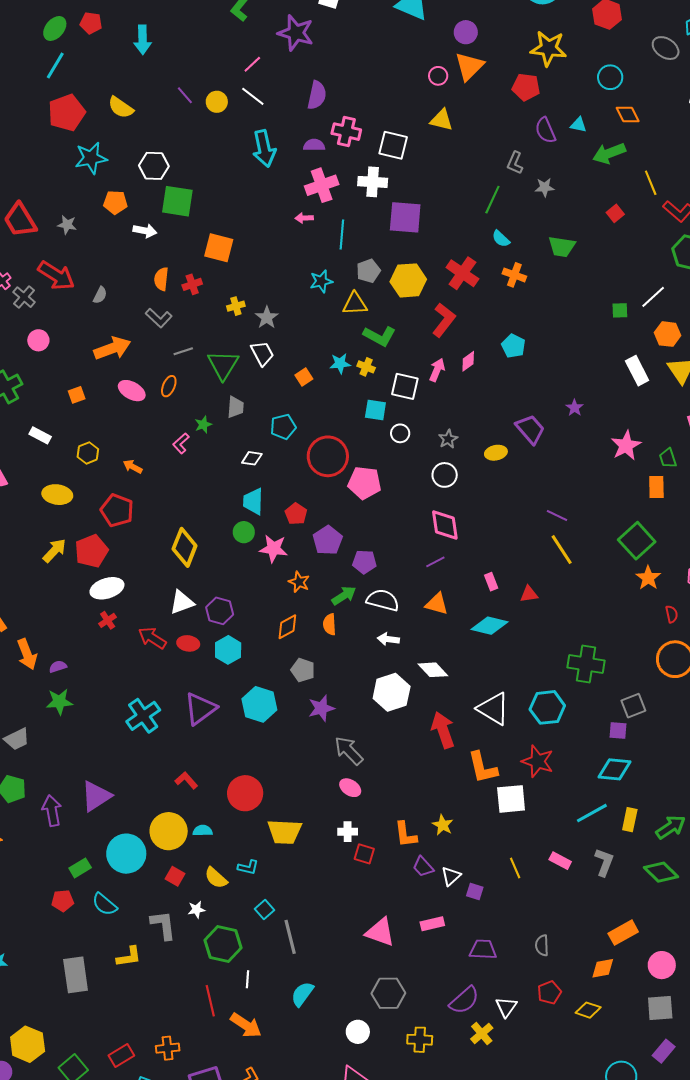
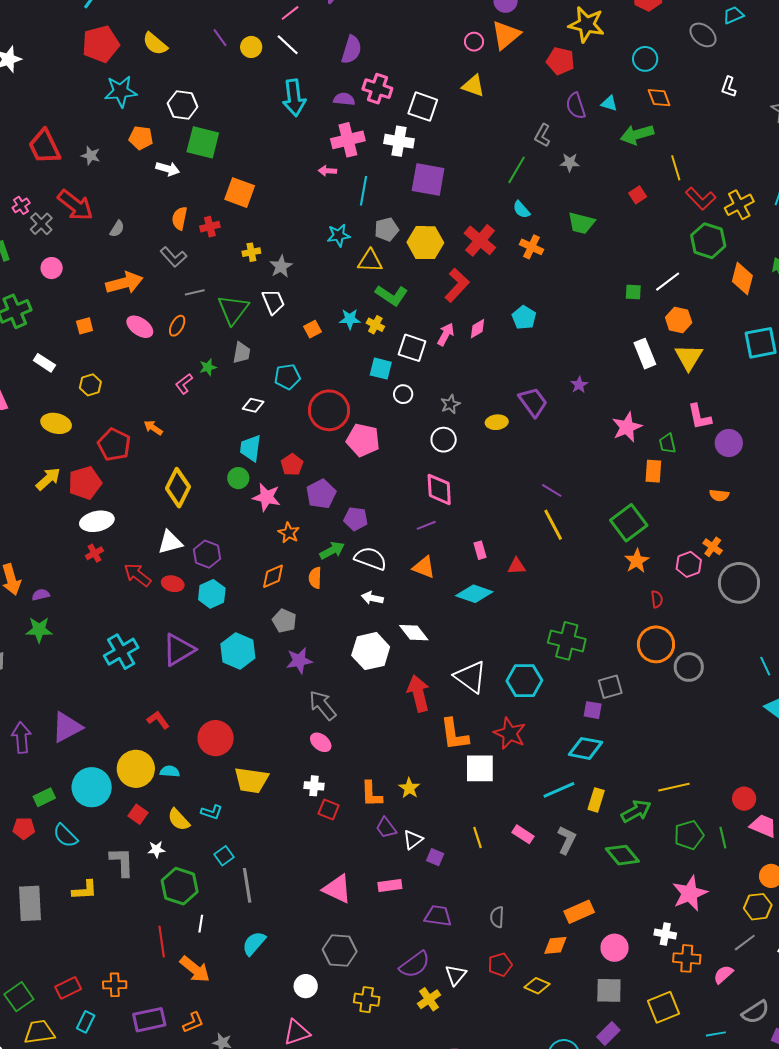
orange arrow: (133, 467) -> (153, 428), moved

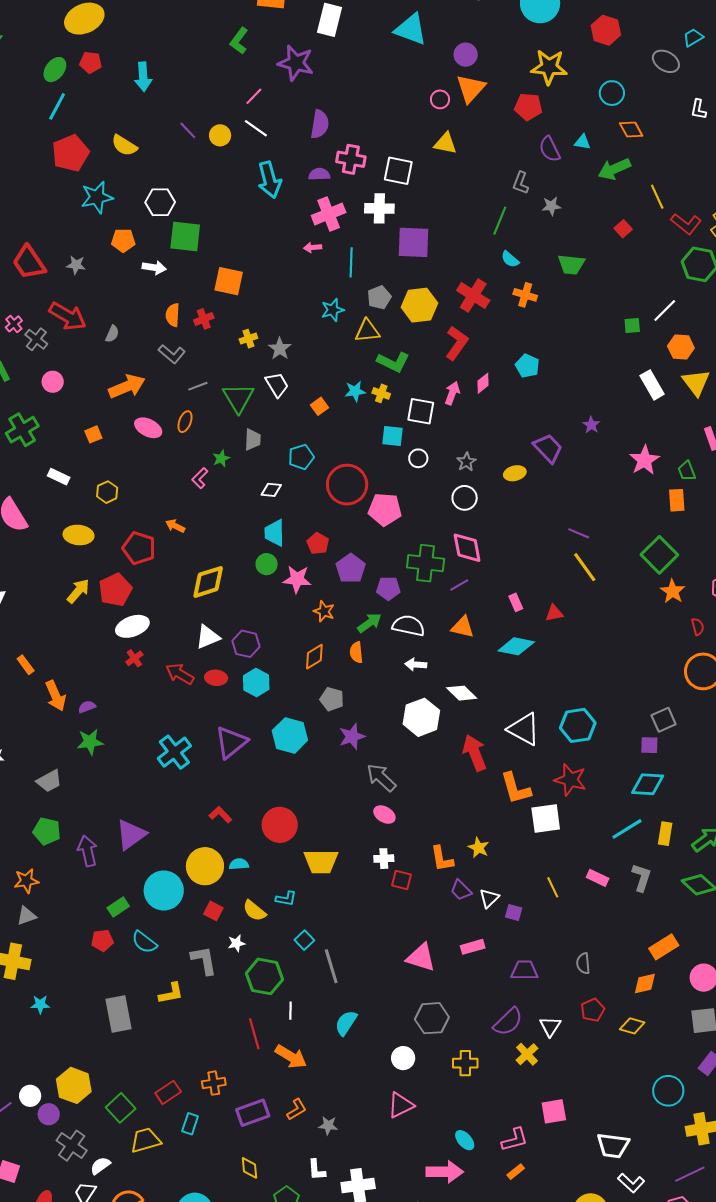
yellow diamond: (178, 488) -> (208, 582), turned 54
green cross: (567, 641) -> (426, 563), moved

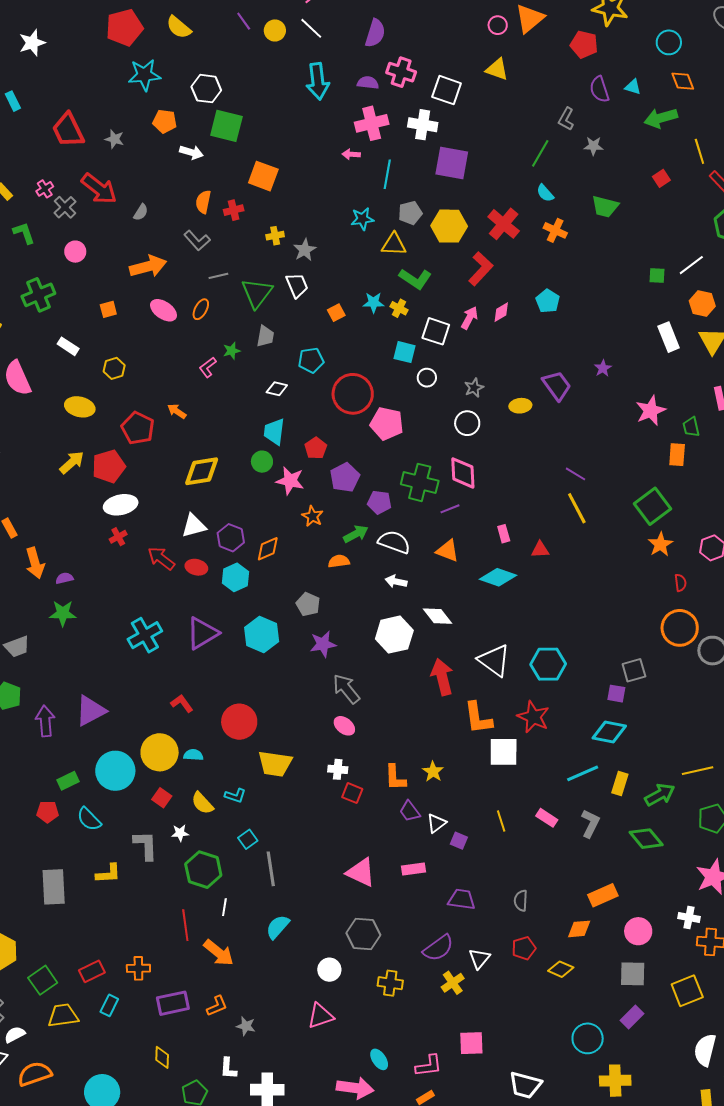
orange semicircle: (356, 652) -> (339, 561), turned 80
orange diamond: (314, 657) -> (268, 549), moved

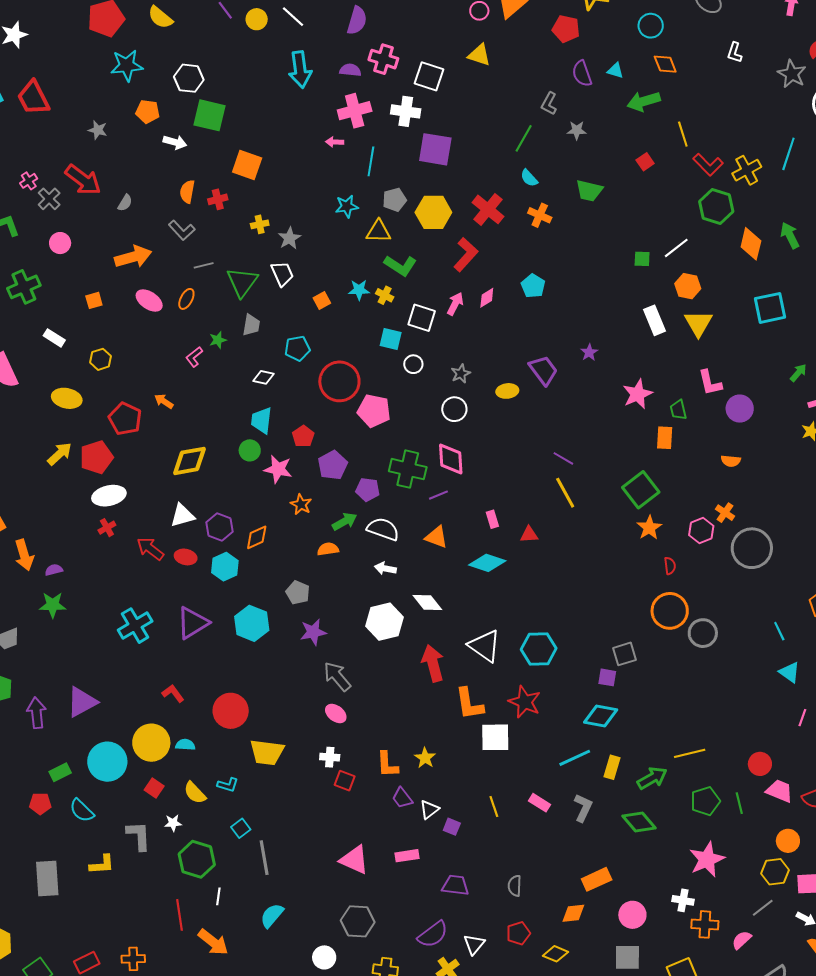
red trapezoid: (68, 130) -> (33, 98), moved

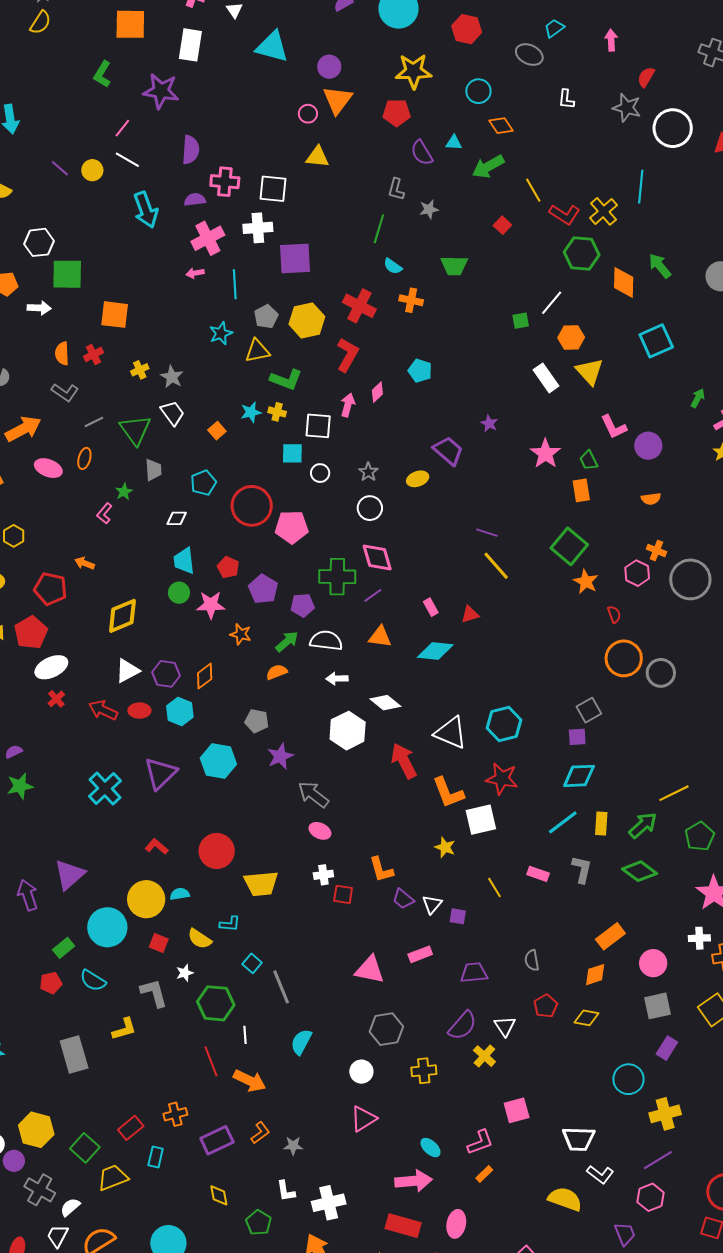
yellow star: (425, 758) -> (445, 847), moved

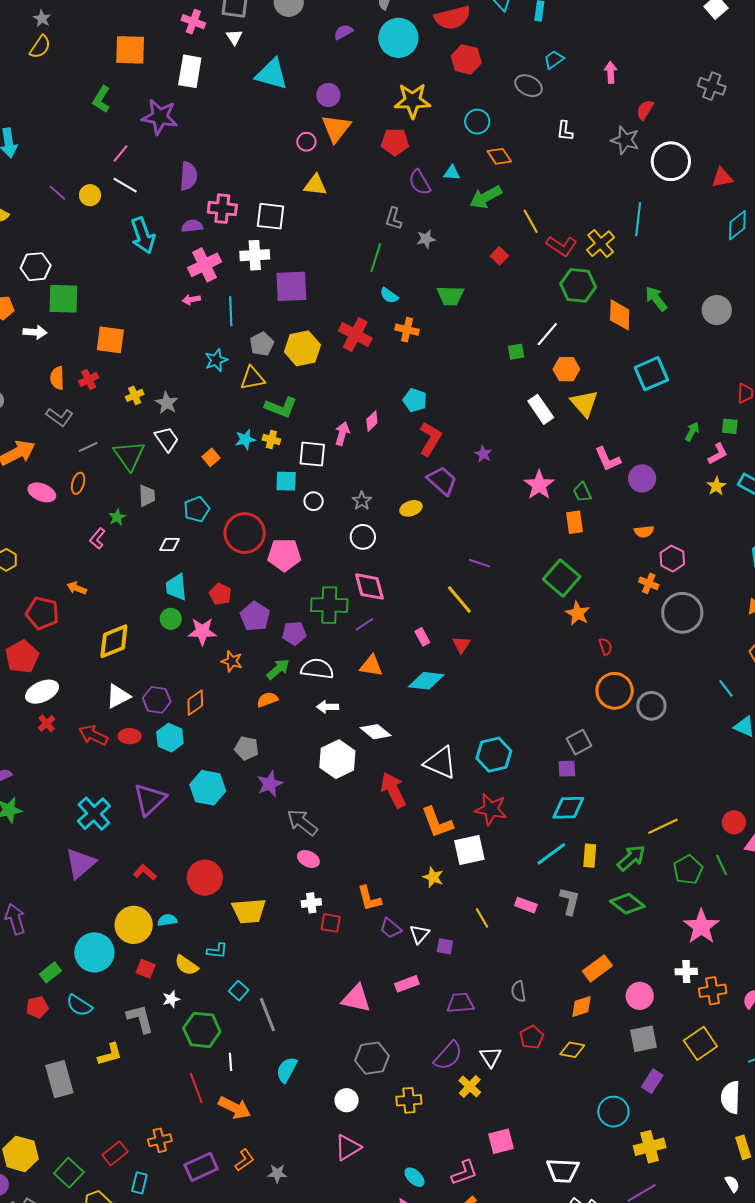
red L-shape: (347, 355) -> (430, 439), moved
yellow line: (496, 566) -> (459, 600), moved
pink hexagon: (637, 573) -> (672, 559), moved
red triangle: (470, 614) -> (461, 645), turned -42
purple triangle: (69, 875) -> (80, 863), moved

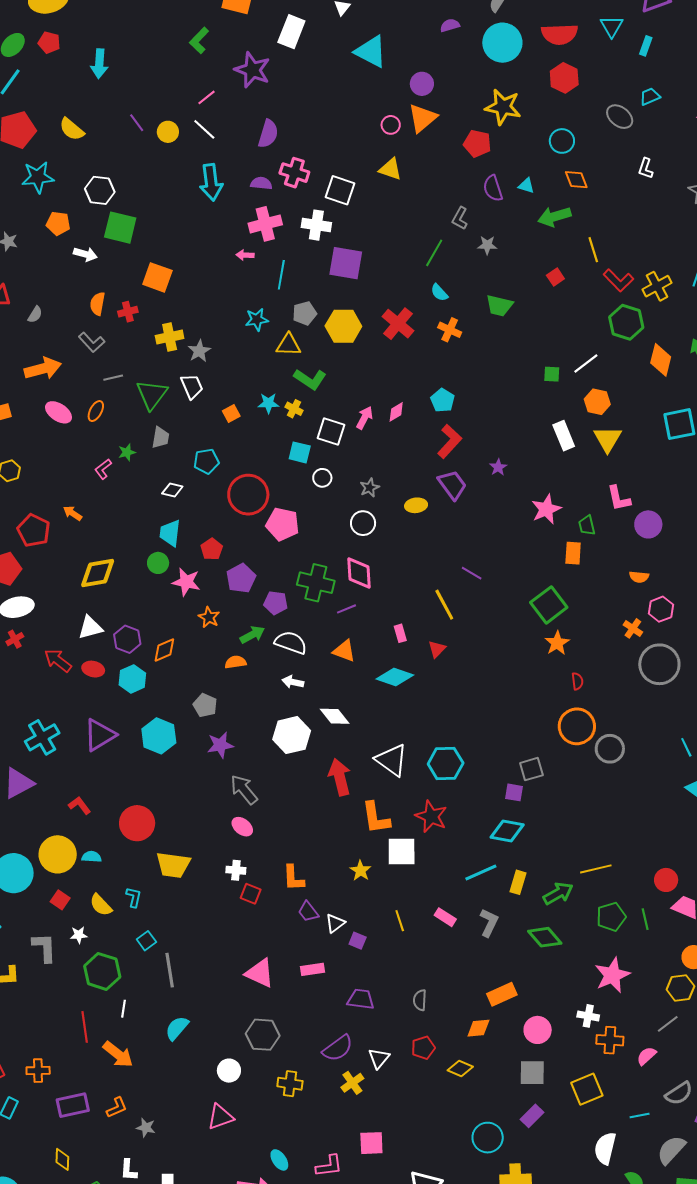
yellow cross: (135, 395) -> (170, 337), size x1.5
cyan L-shape: (217, 951) -> (134, 897), turned -95

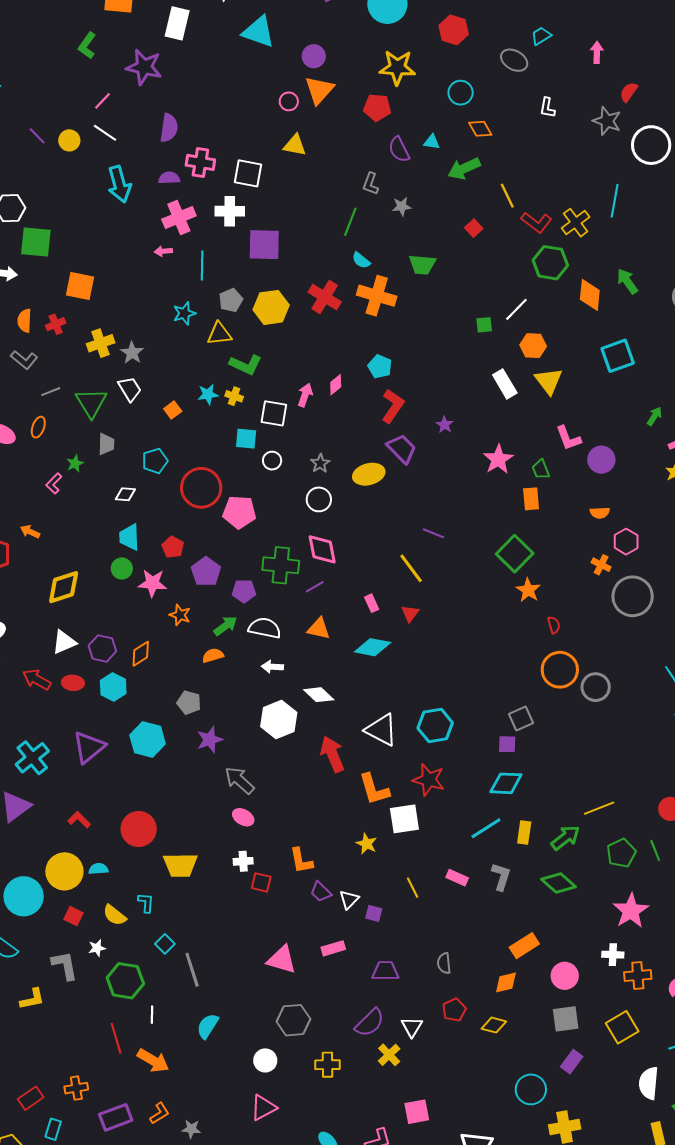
orange cross: (450, 330) -> (377, 296), size x1.6
yellow ellipse: (416, 505) -> (369, 474), size x1.4

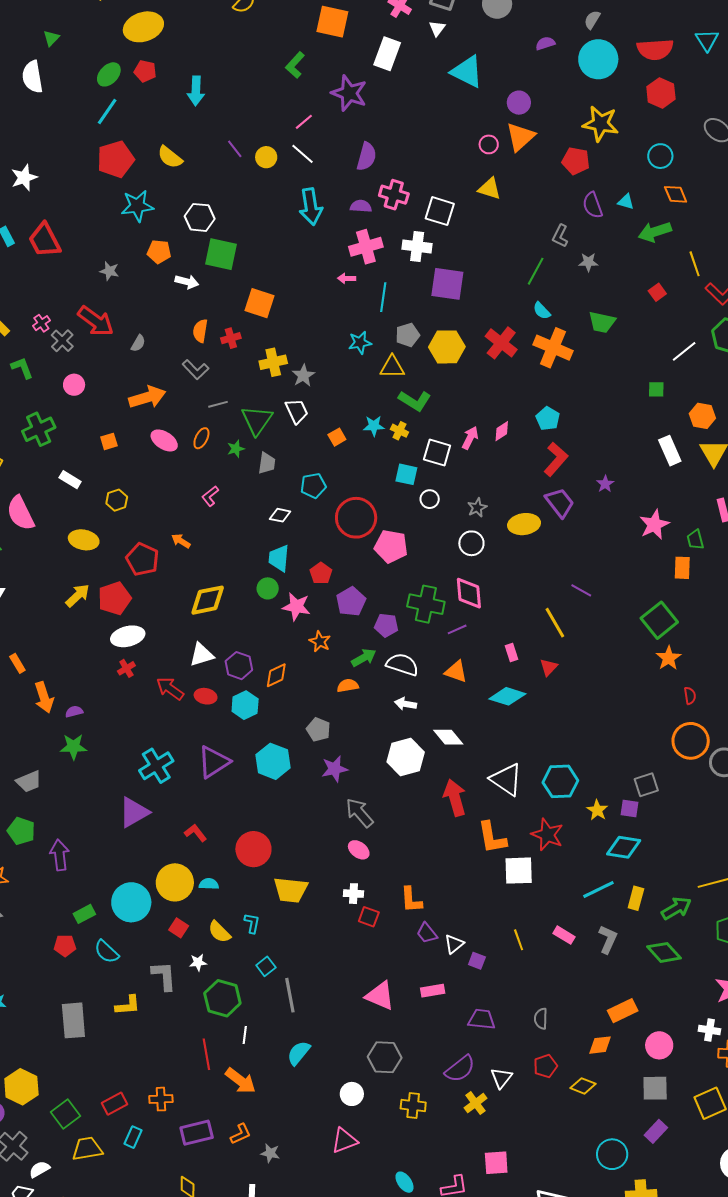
white line: (516, 309) -> (684, 351), moved
green star: (75, 463) -> (236, 449), moved
yellow star: (367, 844) -> (597, 810), moved

